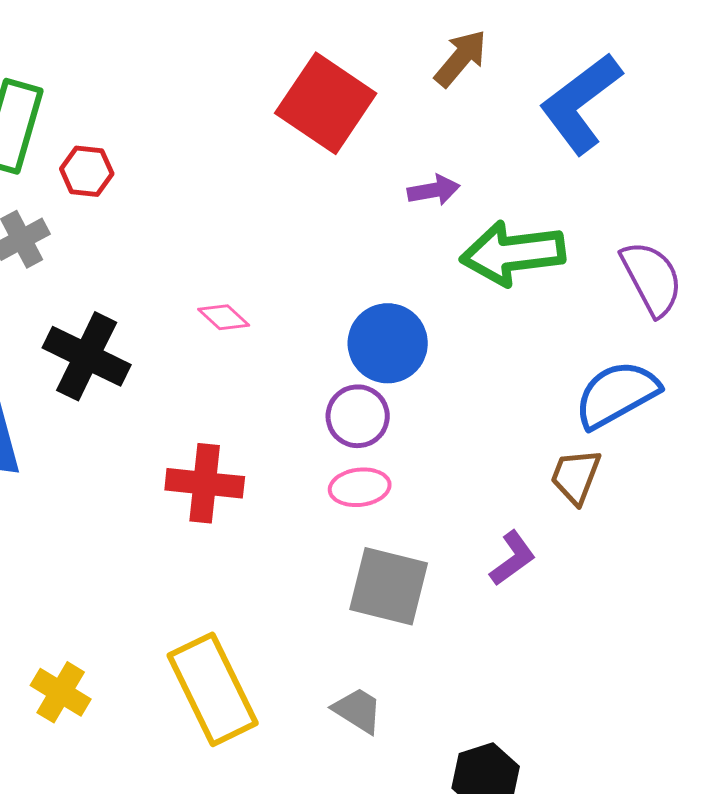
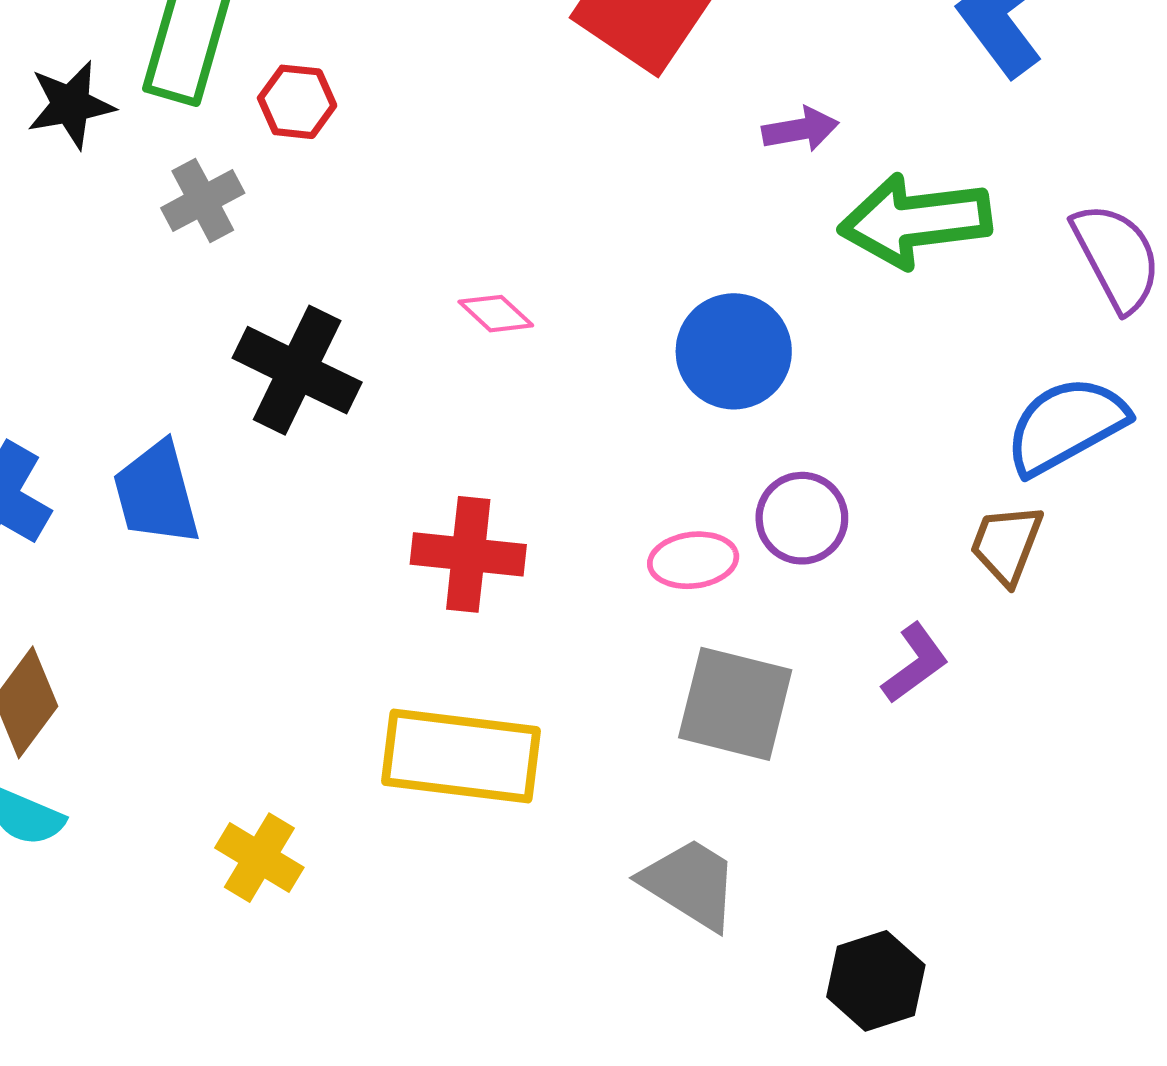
purple circle: (358, 416) -> (802, 518), moved
yellow rectangle: (213, 689) -> (461, 756), moved, turned -57
gray trapezoid: (358, 710) -> (690, 884), size x1.4

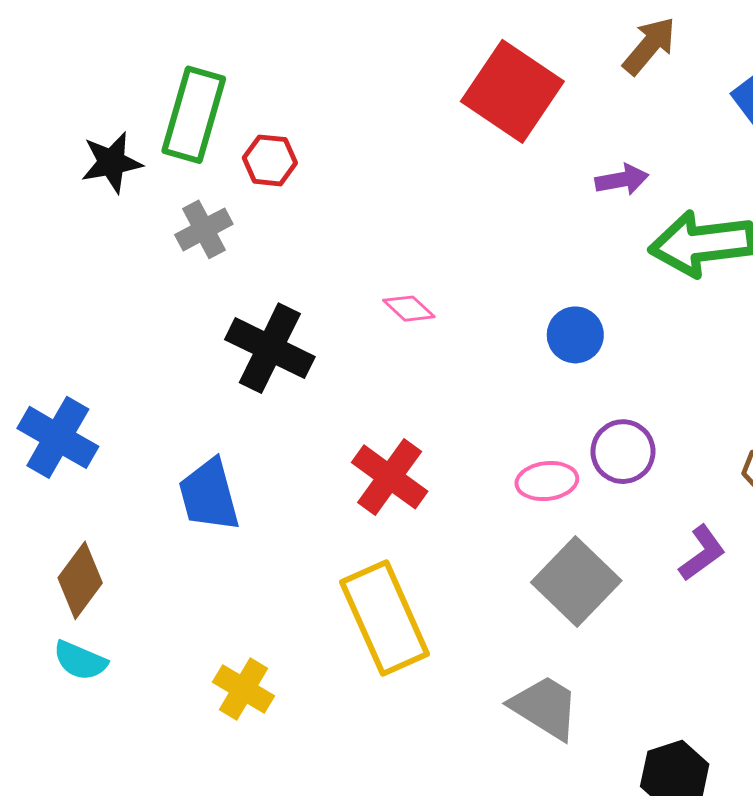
blue circle: (734, 351) -> (575, 335), size x0.7
blue trapezoid: (156, 493) -> (209, 495), moved
red cross: (468, 554) -> (390, 477), turned 30
gray square: (735, 704) -> (576, 581), turned 30
yellow rectangle: (461, 756) -> (385, 618), turned 59

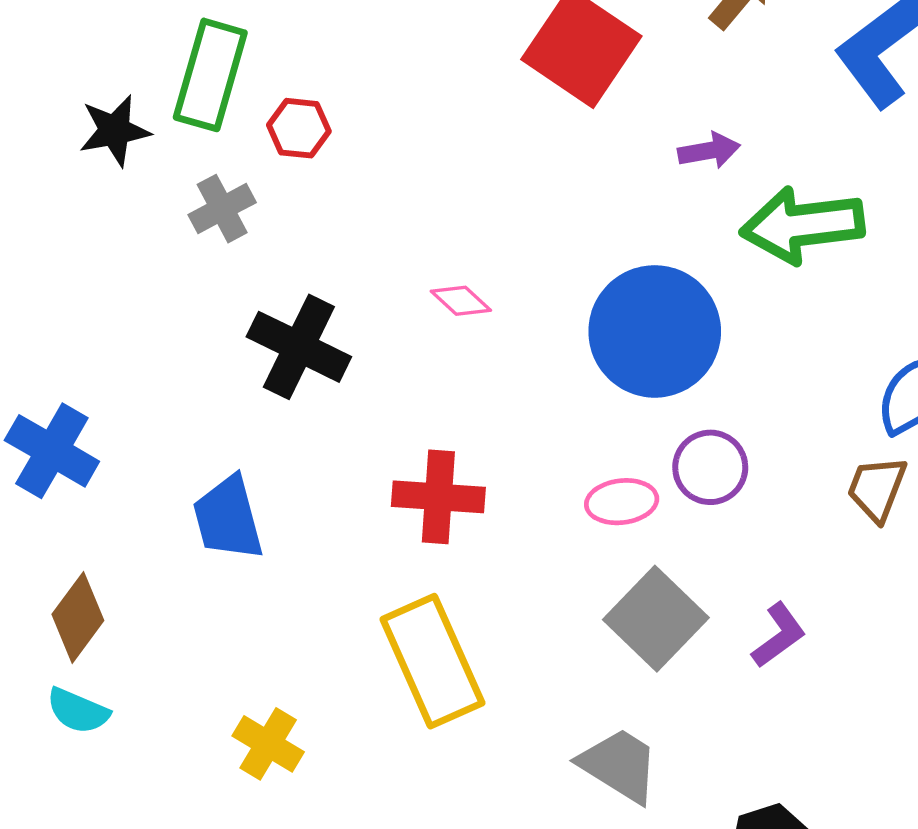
blue circle: (575, 335) -> (655, 331), size x2.0
red cross: (390, 477) -> (438, 497), turned -32
purple L-shape: (702, 553) -> (779, 635), moved

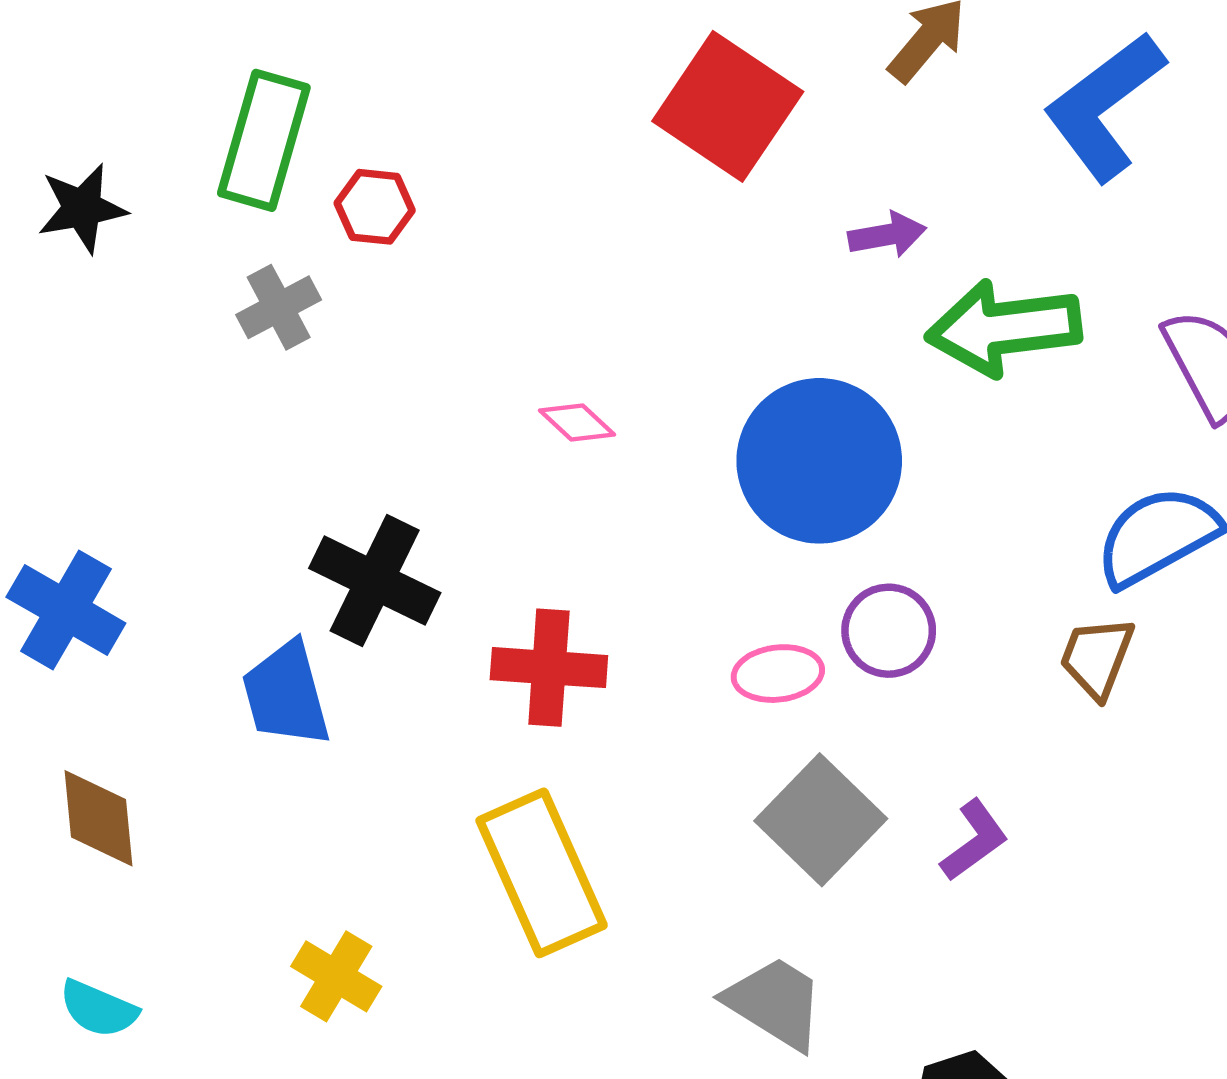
black star: (115, 131) -> (82, 208), moved
black cross: (299, 347) -> (375, 580), moved
brown diamond: (78, 617) -> (98, 818), turned -42
cyan semicircle: (78, 711) -> (98, 1009), moved

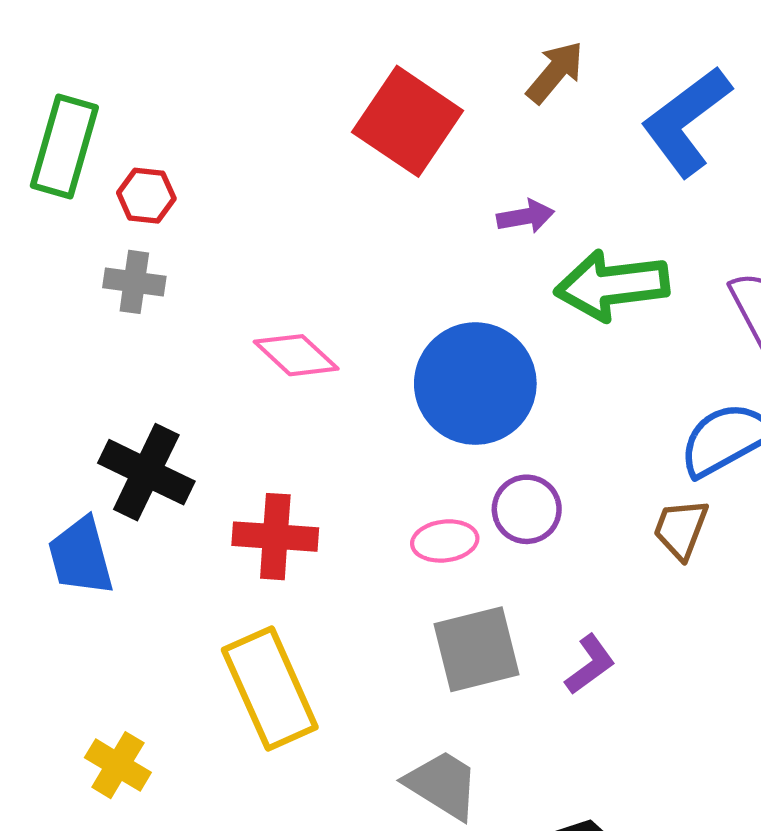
gray cross: (279, 307) -> (134, 282), moved, turned 36
pink diamond: (577, 422) -> (296, 355), size x1.5
gray square: (821, 820) -> (476, 649), turned 32

